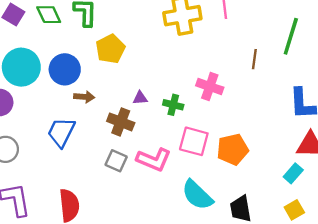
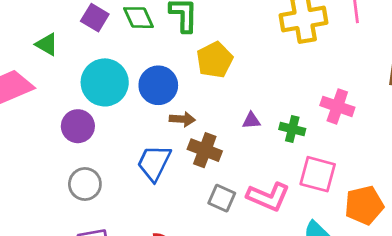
brown cross: (121, 122) -> (205, 150), moved
orange pentagon: (233, 149) -> (364, 205), moved

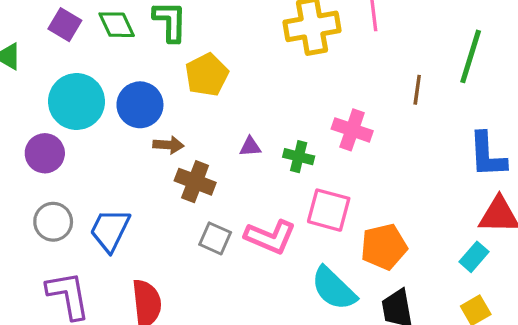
blue trapezoid: (154, 163) -> (110, 230), moved

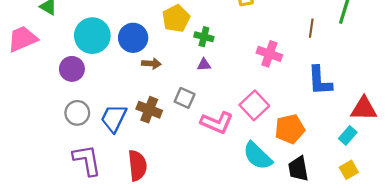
blue L-shape: (487, 155) -> (320, 81), moved
green cross: (299, 157) -> (204, 37), moved
brown cross: (195, 182) -> (149, 110), moved
pink square: (329, 210) -> (254, 105), turned 32
gray square: (215, 238) -> (185, 98), moved

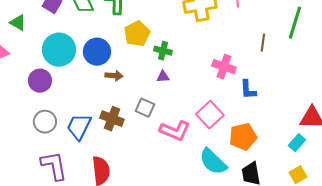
blue L-shape: (320, 81) -> (248, 90), moved, size x0.7

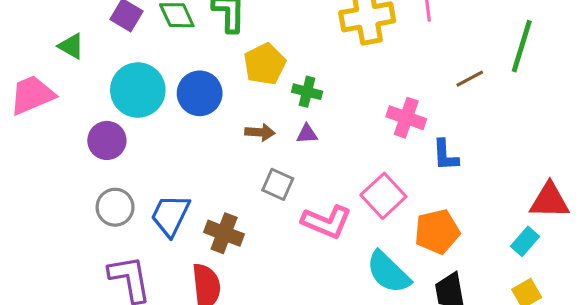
brown line: (263, 43) -> (470, 79), turned 54
brown arrow: (114, 76) -> (260, 132), moved
brown cross: (112, 119) -> (224, 233), moved

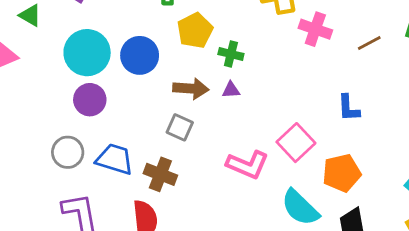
pink cross: (406, 118) -> (315, 29), moved
brown arrow: (260, 132) -> (191, 89), size x1.4
purple circle: (107, 140) -> (90, 100), moved
gray square: (278, 184) -> (180, 127), moved
blue trapezoid: (170, 215) -> (115, 159), turned 81

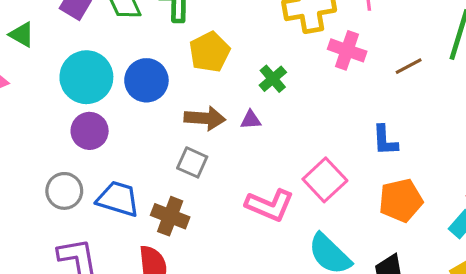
green cross: (231, 54) -> (273, 79), moved, turned 35
orange pentagon: (342, 173) -> (401, 200), moved

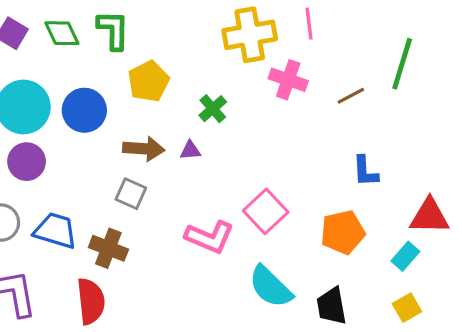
blue L-shape: (385, 140) -> (365, 171), moved

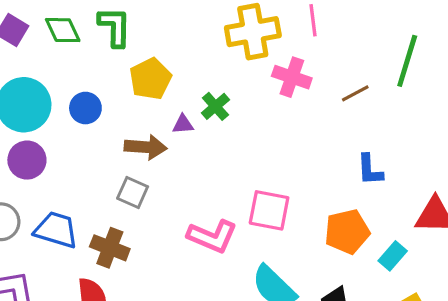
blue circle: (84, 110) -> (85, 108), size x0.7
purple triangle: (190, 150) -> (183, 124), moved
pink square: (266, 211) -> (269, 210), turned -36
cyan rectangle: (405, 256) -> (393, 256), moved

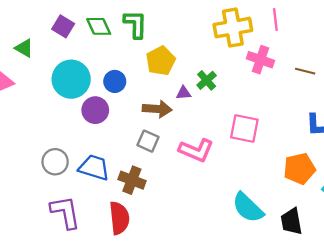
brown line: (355, 93) -> (305, 71), turned 42
purple circle: (27, 160) -> (95, 110), moved
pink square: (269, 210) -> (244, 128), moved
pink L-shape: (212, 236) -> (196, 150), moved

